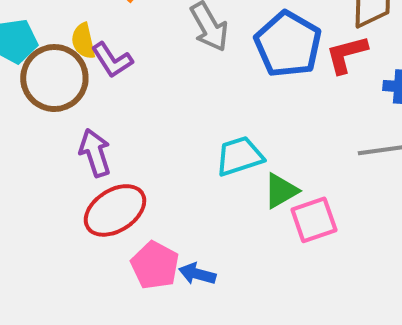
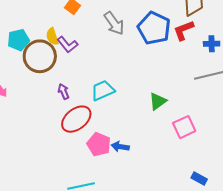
purple arrow: (95, 153) -> (64, 91), size x0.7
cyan trapezoid: (240, 156) -> (103, 90), moved
pink square: (314, 220) -> (184, 127), moved

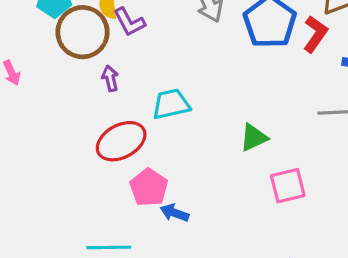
red L-shape: (184, 30) -> (315, 34), turned 135
purple arrow: (64, 91) -> (110, 78), moved
blue arrow: (120, 147) -> (175, 213), moved

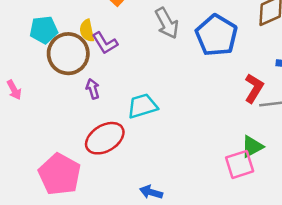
red L-shape: (315, 34) -> (254, 88), moved
green triangle: (254, 137) -> (252, 147), moved
pink pentagon: (149, 187) -> (60, 174), moved, size x1.4

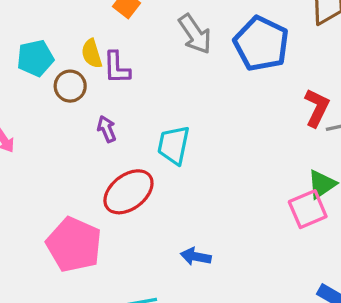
purple L-shape: (105, 43) -> (117, 68), turned 36
brown circle: (68, 54) -> (70, 86), size x0.6
cyan trapezoid: (142, 106) -> (174, 145), turned -56

